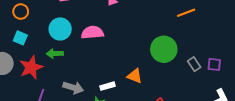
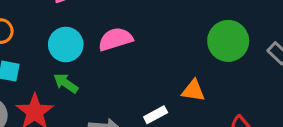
green arrow: (55, 54) -> (66, 83), turned 49

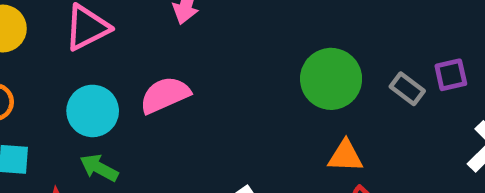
orange triangle: (193, 91) -> (345, 156), moved

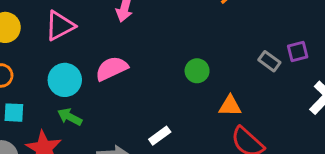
green circle: (331, 79) -> (197, 71), moved, size x0.6

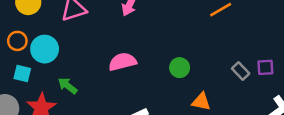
pink semicircle: (112, 69) -> (122, 62), moved
cyan circle: (65, 80) -> (45, 49), moved

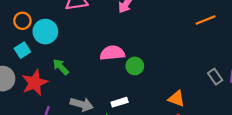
green circle: (180, 68) -> (135, 66), moved
cyan square: (22, 73) -> (22, 50), turned 35

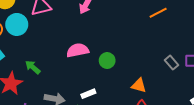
cyan circle: (45, 32) -> (17, 24), moved
green circle: (135, 66) -> (107, 61), moved

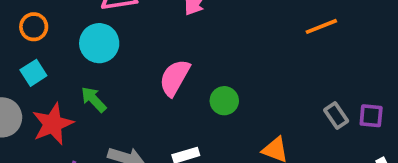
cyan circle: (17, 24) -> (99, 43), moved
pink semicircle: (78, 50) -> (175, 78), turned -55

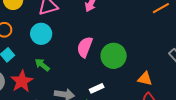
green circle: (224, 101) -> (114, 56), size x1.6

